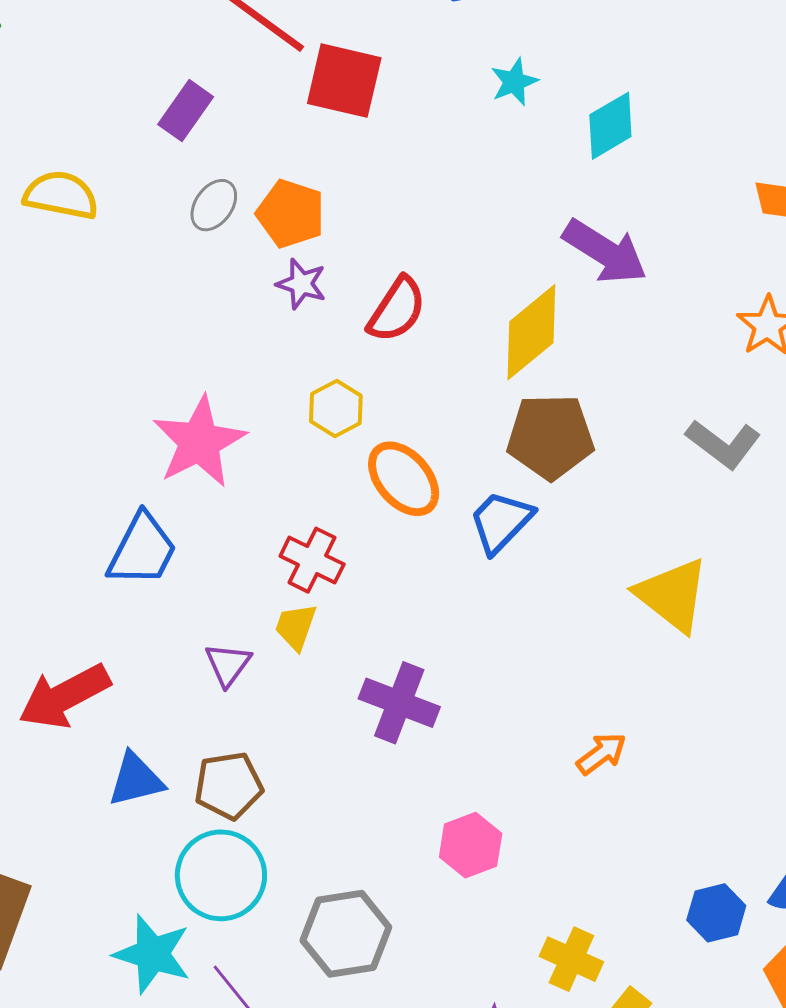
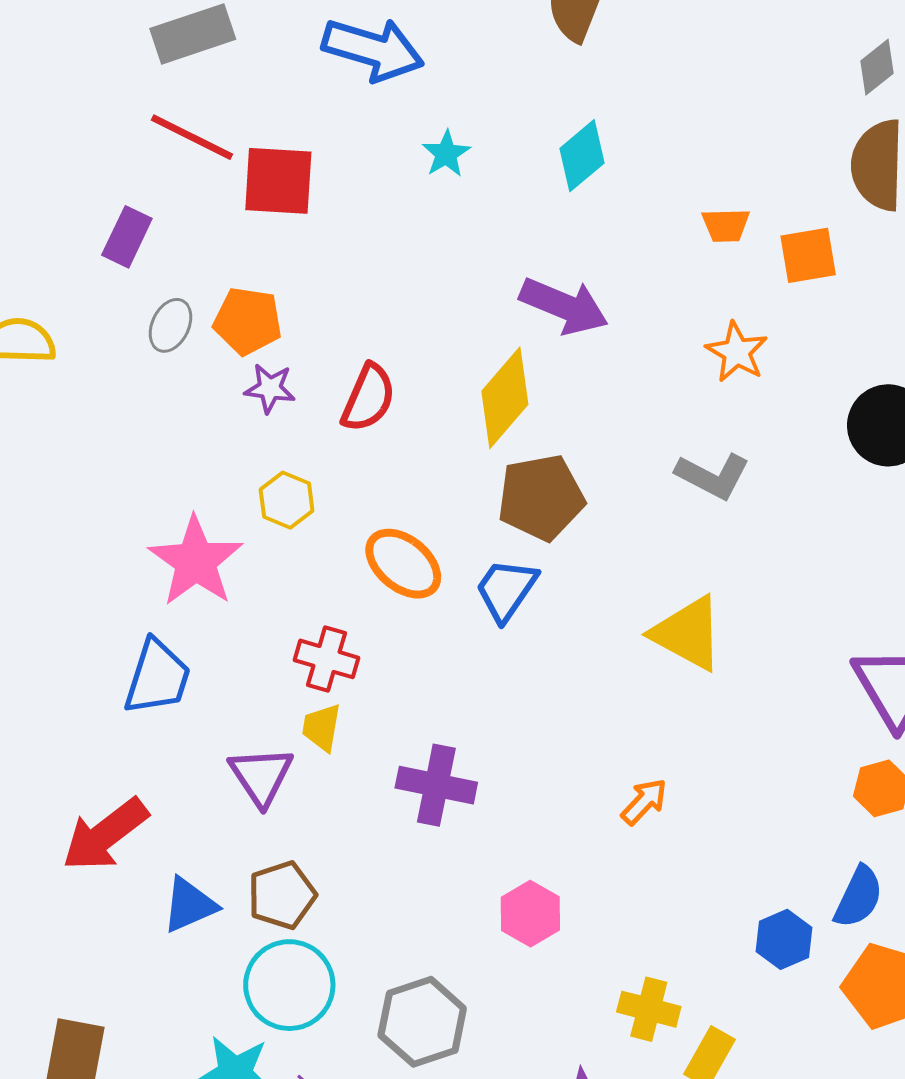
cyan diamond: (610, 126) -> (582, 156), moved
yellow hexagon: (336, 408) -> (287, 500), moved
purple triangle: (228, 664) -> (261, 776), size x1.4

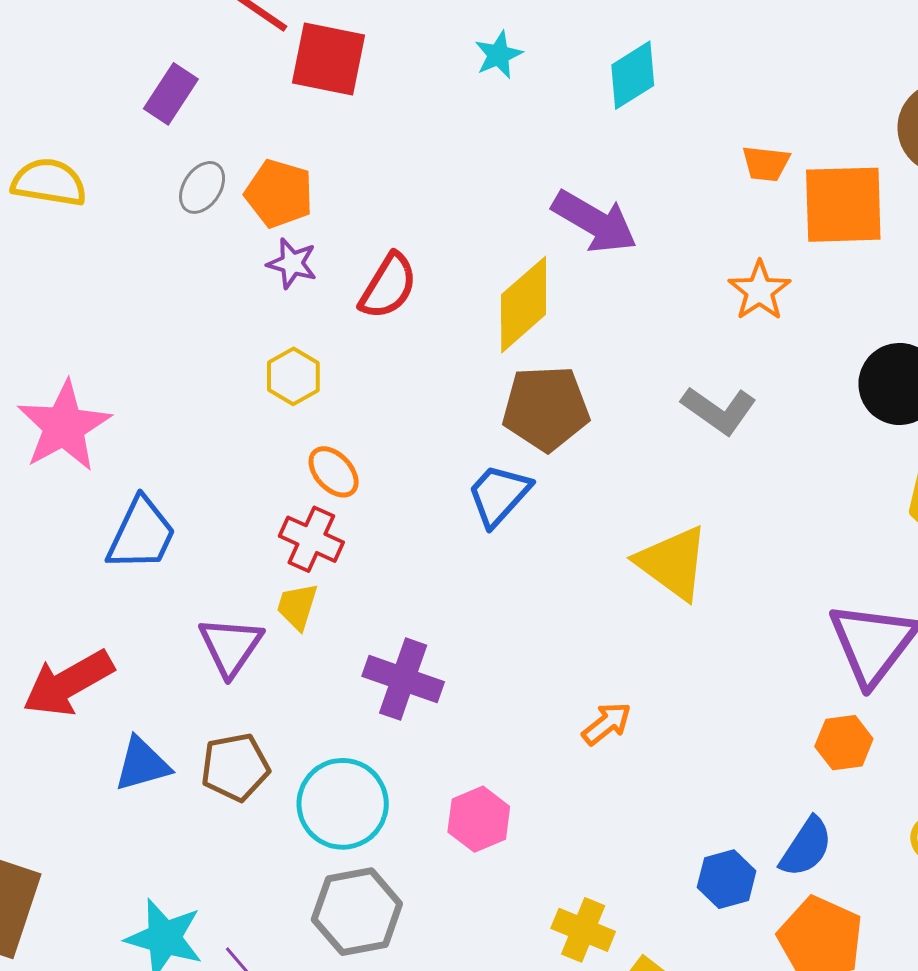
orange square: (808, 255) -> (843, 205), size x1.5
pink star: (196, 561) -> (64, 426), moved
orange ellipse: (403, 564) -> (334, 472), moved, size x0.7
cyan circle: (289, 985) -> (343, 804), moved

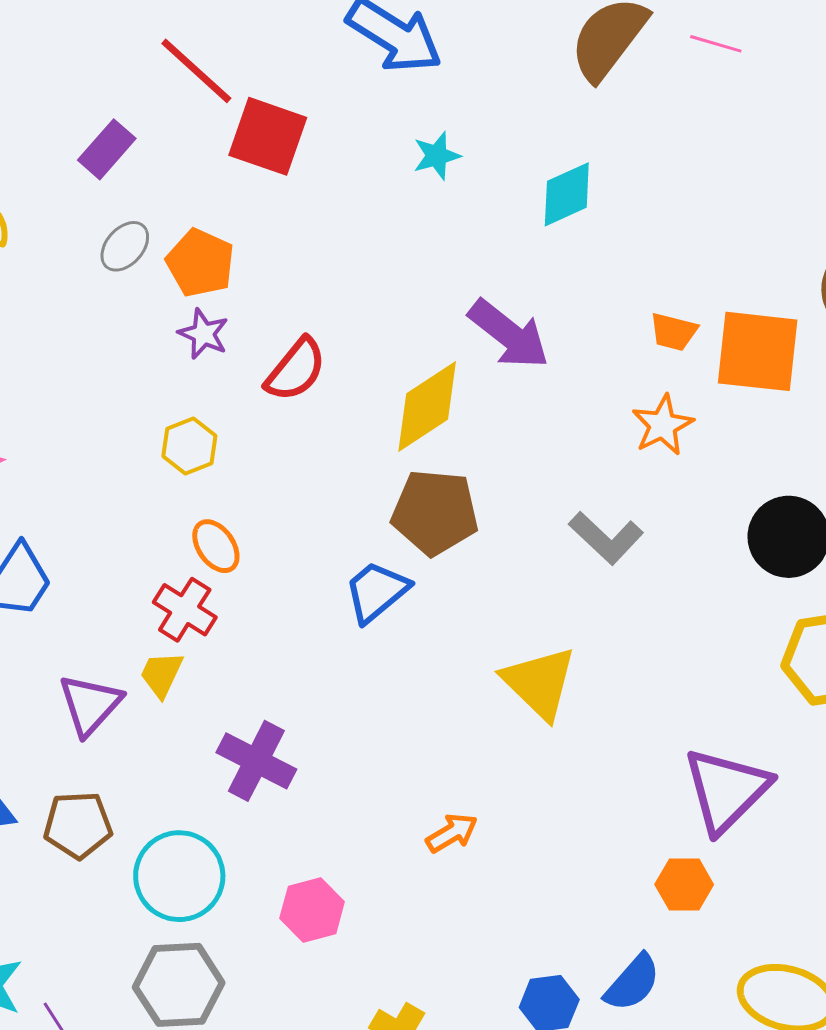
orange trapezoid: (766, 164) -> (673, 332), moved

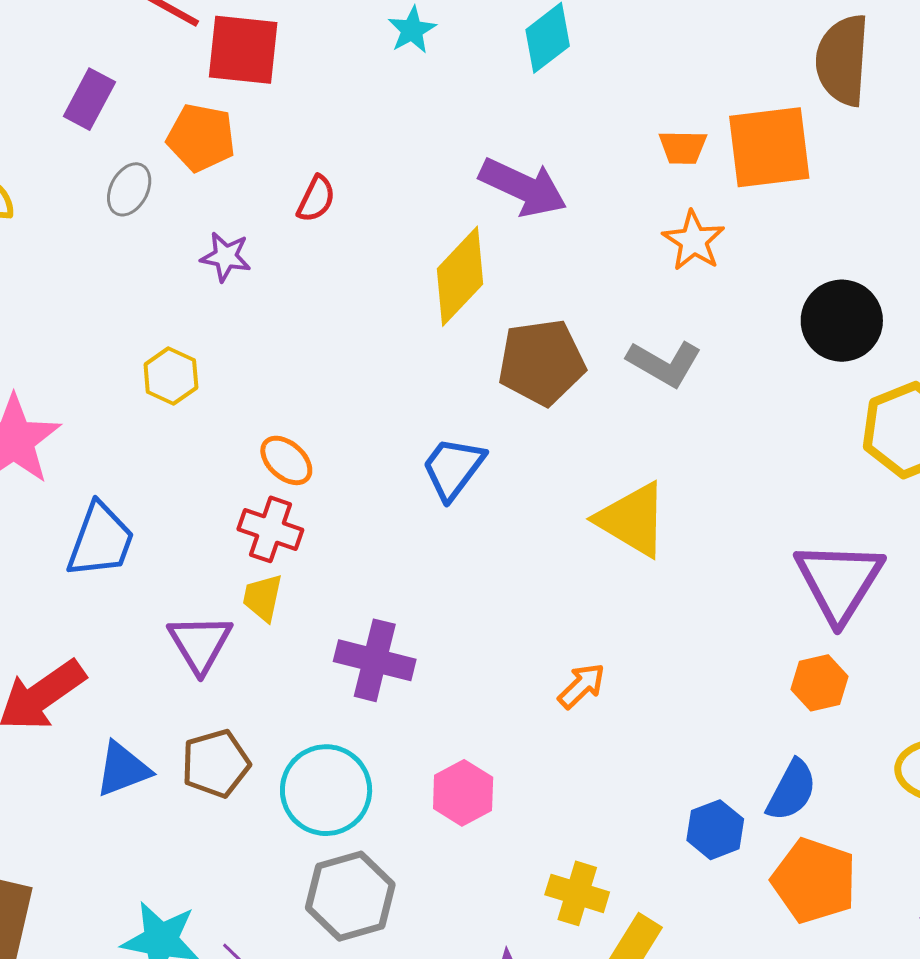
orange pentagon: (200, 263) -> (201, 138), moved
red semicircle: (296, 370) -> (316, 199), moved, size x0.7
yellow hexagon: (189, 446) -> (171, 376), moved
brown pentagon: (435, 512) -> (541, 362), moved

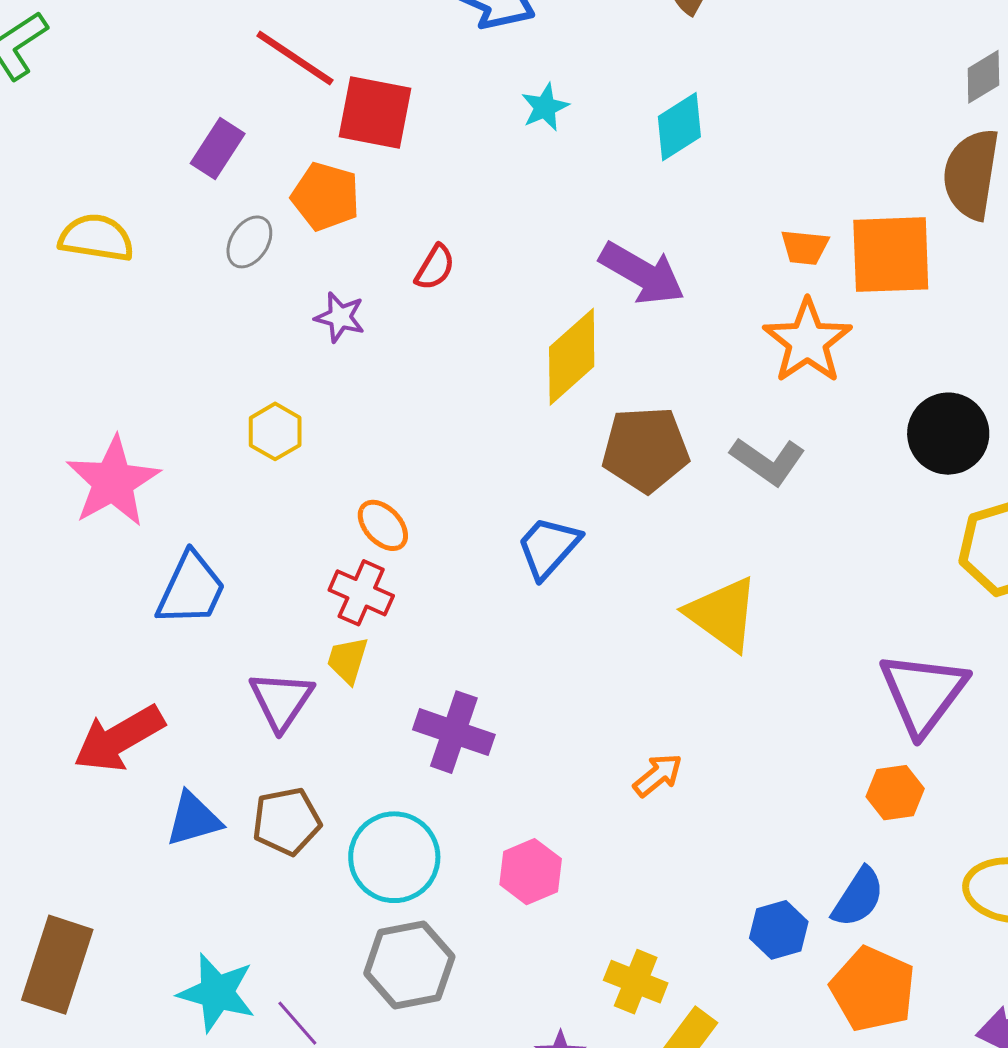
orange star: (694, 241) -> (807, 341), size x1.4

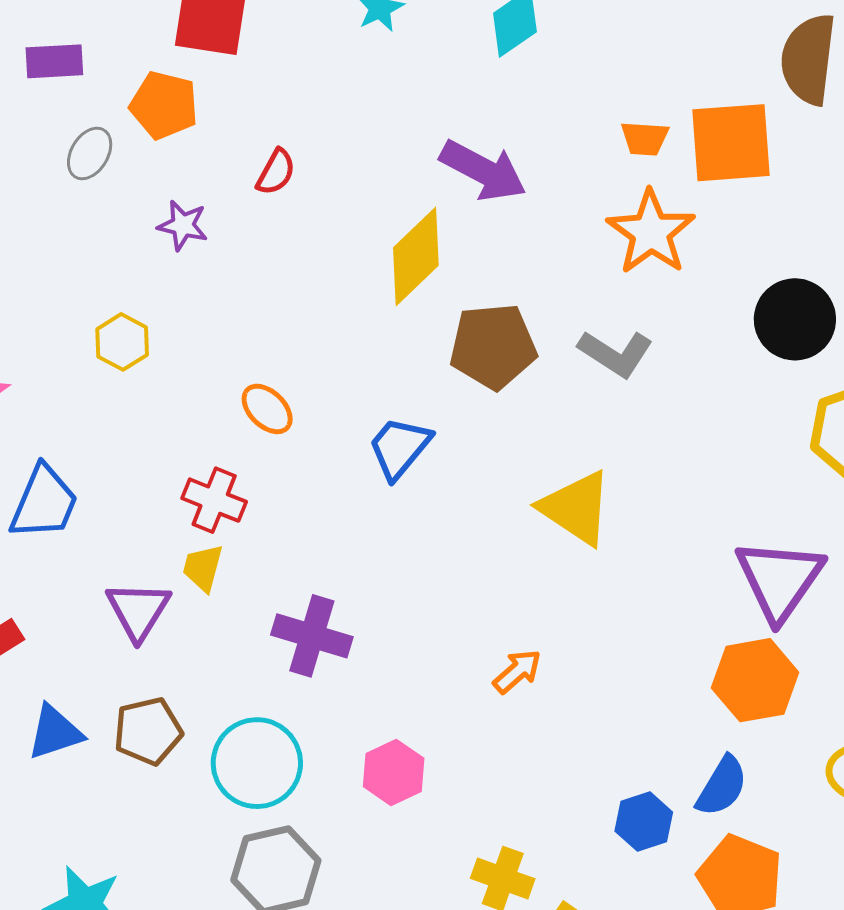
purple rectangle: (218, 149) -> (54, 61), turned 56
orange ellipse: (383, 525) -> (267, 409), moved
orange hexagon: (895, 793) -> (755, 680), size x1.5

